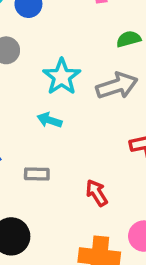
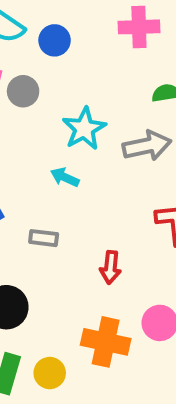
red arrow: (97, 193) -> (110, 267), turned -148

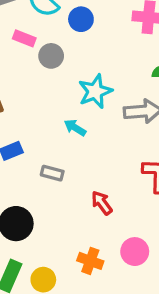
red arrow: (110, 267) -> (102, 203), turned 130
orange cross: (106, 342) -> (90, 261), size x0.7

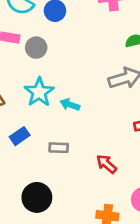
cyan star: (95, 91) -> (39, 92), moved

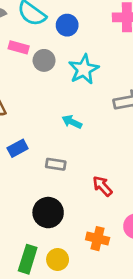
cyan star: (39, 92) -> (84, 69), moved
black circle: (37, 197) -> (48, 213), moved

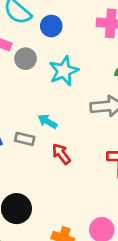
gray rectangle: (56, 164) -> (25, 139), moved
red arrow: (102, 186) -> (61, 154), moved

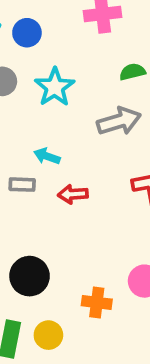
red arrow: (61, 154) -> (73, 194), turned -45

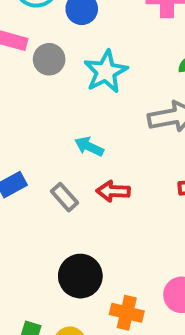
gray rectangle: (22, 185) -> (65, 197), moved, turned 40
black circle: (30, 276) -> (80, 276), moved

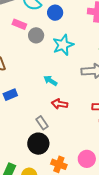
gray rectangle: (65, 197) -> (42, 123), moved

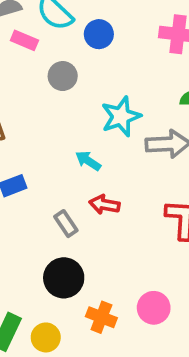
pink rectangle: (19, 24) -> (24, 40), moved
cyan star: (63, 45) -> (121, 116), moved
gray rectangle: (42, 123) -> (66, 224), moved

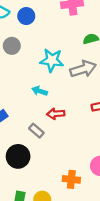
cyan star: (121, 116) -> (52, 60), turned -30
black circle: (64, 278) -> (18, 156), moved

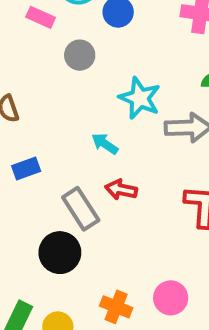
gray rectangle: (36, 131) -> (81, 209), size x1.5
black circle: (18, 156) -> (60, 253), moved

